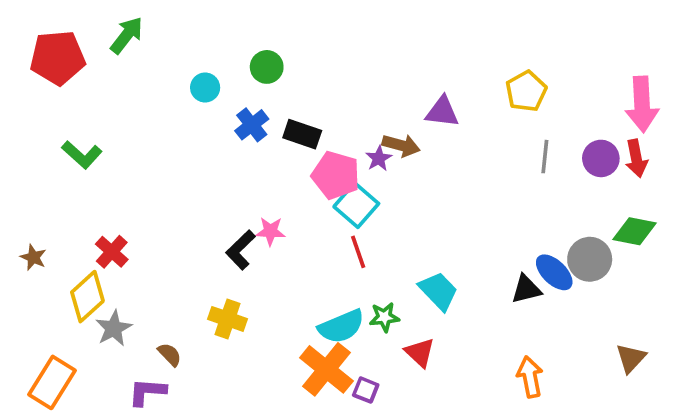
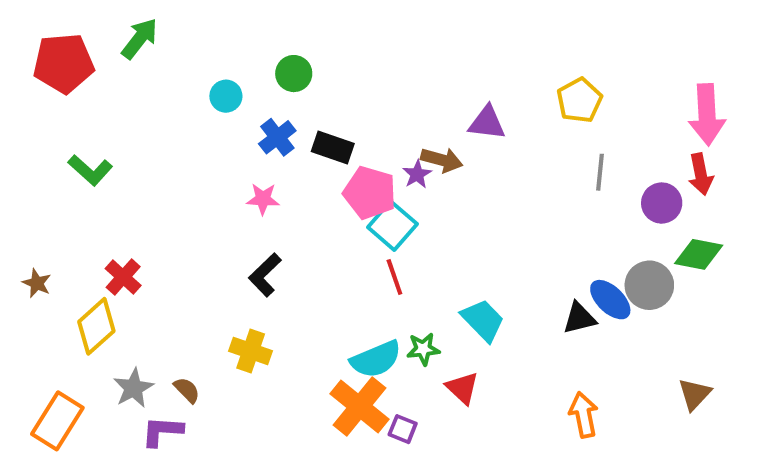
purple circle: (601, 158) -> (662, 203), moved
pink star: (270, 231) -> (263, 199), moved
gray star: (114, 328) -> (133, 388), moved

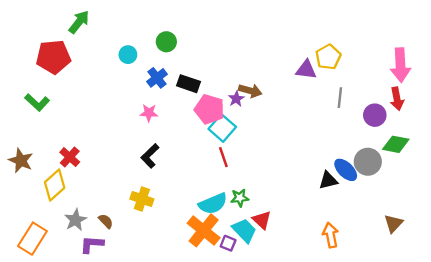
red pentagon: (64, 63) -> (53, 57), moved
purple triangle: (487, 123) -> (306, 70), moved
green L-shape: (90, 170) -> (37, 102), moved
brown star: (37, 283) -> (21, 161), size x1.5
cyan trapezoid: (483, 320) -> (244, 230), moved

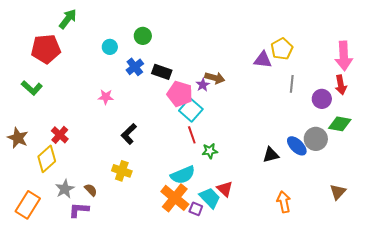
pink star: (149, 113) -> (106, 97), moved
black triangle: (328, 180) -> (271, 155), moved
green star: (240, 198) -> (210, 151), moved

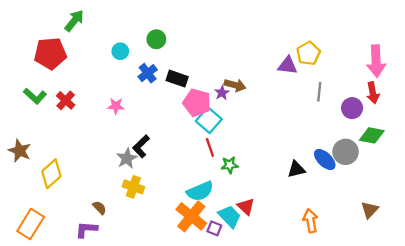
red cross: (60, 135) -> (66, 100), moved
gray star: (65, 189) -> (127, 158), moved

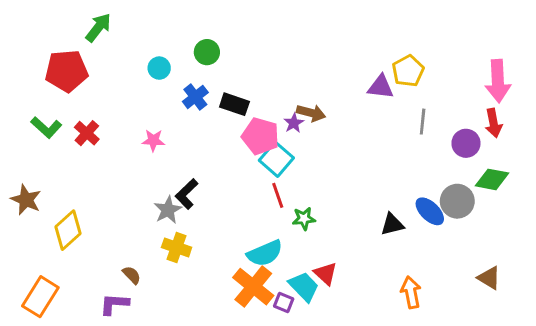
brown triangle: (370, 210) -> (489, 278), turned -42

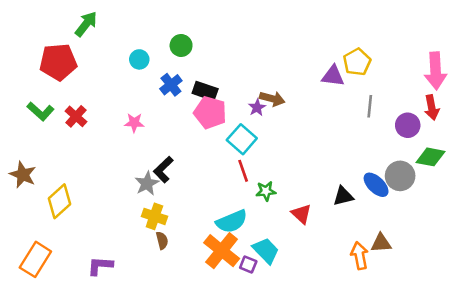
pink pentagon: (260, 136) -> (210, 113), moved
red triangle: (326, 274) -> (301, 214), moved
brown semicircle: (132, 275) -> (162, 240), moved, turned 30
brown triangle: (489, 278) -> (381, 243), moved, turned -35

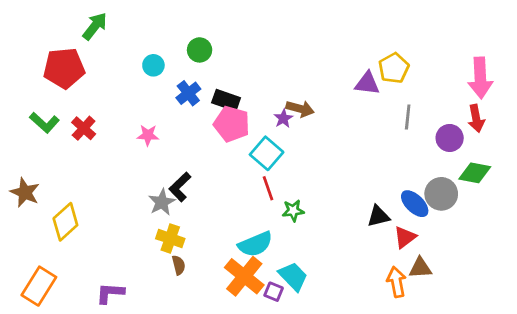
red triangle: (301, 214) -> (405, 237), moved, turned 40

